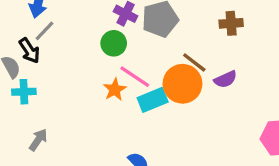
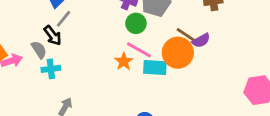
green circle: (114, 43) -> (136, 23), moved
purple semicircle: (225, 79) -> (201, 41), moved
cyan rectangle: (153, 100) -> (155, 68), turned 30

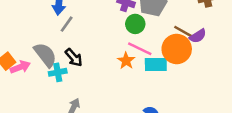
black arrow: (53, 35) -> (74, 57), moved
gray semicircle: (39, 50) -> (45, 55), size x1.5

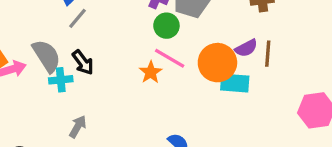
brown line: (183, 32) -> (268, 54), moved, turned 60
cyan rectangle: (156, 64) -> (235, 83), moved

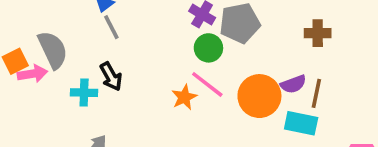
gray line: (78, 18) -> (111, 27), turned -75
gray semicircle: (47, 56) -> (53, 50), moved
cyan rectangle: (235, 83) -> (301, 123), moved

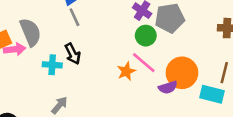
purple semicircle: (293, 84) -> (168, 87), moved

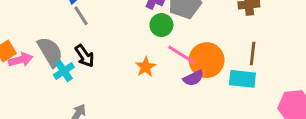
gray semicircle: (30, 32) -> (50, 52), moved
pink line: (144, 63) -> (181, 54), moved
cyan cross: (52, 65) -> (64, 71), turned -30

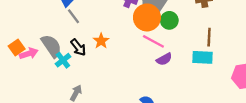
green circle: (161, 25) -> (169, 20), moved
orange circle: (207, 60) -> (147, 17), moved
orange star: (146, 67) -> (101, 41), moved

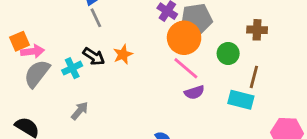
green circle: (169, 20) -> (228, 53), moved
gray semicircle: (51, 46) -> (37, 74), moved, turned -120
black arrow: (78, 47) -> (94, 56), turned -30

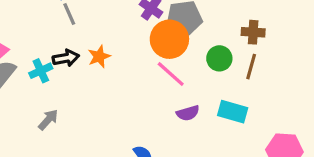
black arrow: (94, 56) -> (66, 58), turned -45
brown line: (254, 77) -> (251, 67), moved
purple semicircle: (194, 92) -> (188, 113), moved

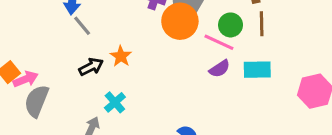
cyan cross: (41, 71) -> (115, 102), moved
pink line: (171, 74) -> (219, 42), moved
purple semicircle: (188, 113) -> (220, 69), moved

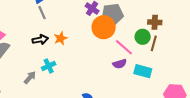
green circle: (230, 25) -> (143, 37), moved

